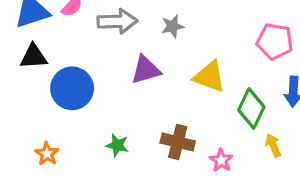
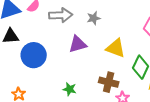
brown cross: (178, 142) -> (109, 82), moved
green star: (117, 145) -> (70, 89), moved

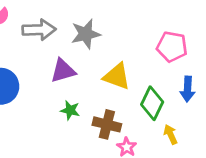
gray star: (94, 18) -> (86, 34), size x1.5
green star: (70, 89) -> (70, 110), moved

